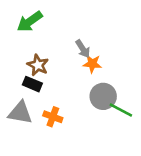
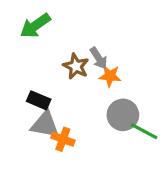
brown star: (38, 65) -> (76, 66), moved
gray triangle: (20, 113) -> (45, 125), moved

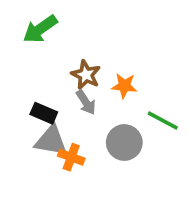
gray arrow: (99, 58) -> (86, 102), moved
gray circle: (123, 115) -> (124, 143), moved
green line: (144, 131) -> (163, 121), moved

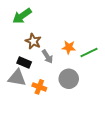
brown star: (86, 75) -> (33, 41), moved
green line: (163, 121) -> (89, 52), moved, turned -54
gray triangle: (51, 141) -> (17, 78), moved

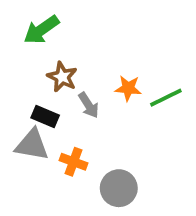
gray circle: (69, 79) -> (119, 188), moved

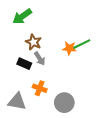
green line: (166, 98) -> (82, 44), moved
gray arrow: (89, 105) -> (40, 58), moved
gray triangle: (32, 145) -> (17, 102), moved

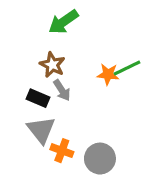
green arrow: (22, 16) -> (63, 22), moved
orange cross: (40, 88) -> (62, 151), moved
gray triangle: (17, 102) -> (41, 130), moved, turned 42

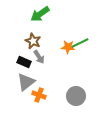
gray triangle: (41, 130) -> (26, 82), turned 30
gray circle: (100, 159) -> (76, 96), moved

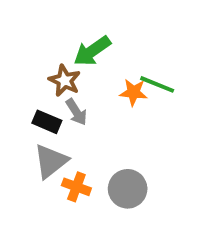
green arrow: (40, 14) -> (92, 51), moved
green line: (80, 43) -> (157, 84), turned 48
gray circle: (76, 96) -> (128, 189), moved

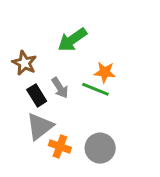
brown star: (65, 81) -> (24, 63), moved
green line: (157, 84) -> (95, 89), moved
black rectangle: (47, 122) -> (37, 95), turned 35

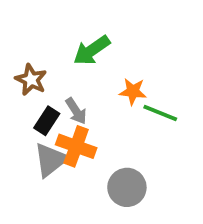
green line: (95, 89) -> (160, 113), moved
black rectangle: (37, 95) -> (47, 121), turned 65
orange cross: (60, 147) -> (76, 146), moved, size x1.4

